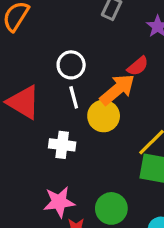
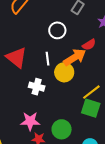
white circle: (71, 65) -> (57, 30), moved

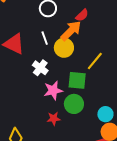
white cross: (37, 87) -> (40, 68), turned 35
green square: (91, 108) -> (77, 80), moved
pink star: (30, 121) -> (53, 90), moved

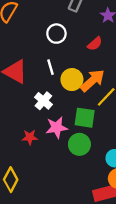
orange arrow: (71, 31) -> (93, 81), moved
red star: (54, 119) -> (30, 137), moved

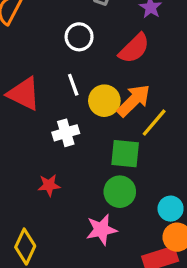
red semicircle: (95, 44) -> (134, 48), size x1.5
white cross: (43, 101) -> (66, 133), turned 36
pink star: (57, 127) -> (101, 230), moved

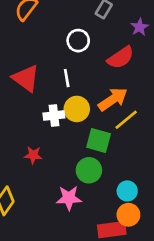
yellow circle: (104, 101) -> (77, 109), moved

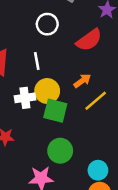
orange arrow: (113, 99) -> (82, 81), size x0.6
green square: (99, 141) -> (55, 111), moved

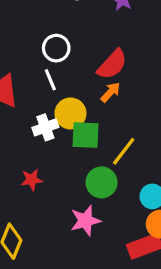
white circle: (47, 24) -> (56, 48), moved
red semicircle: (89, 40) -> (112, 64), moved
yellow line: (96, 101) -> (124, 151), moved

